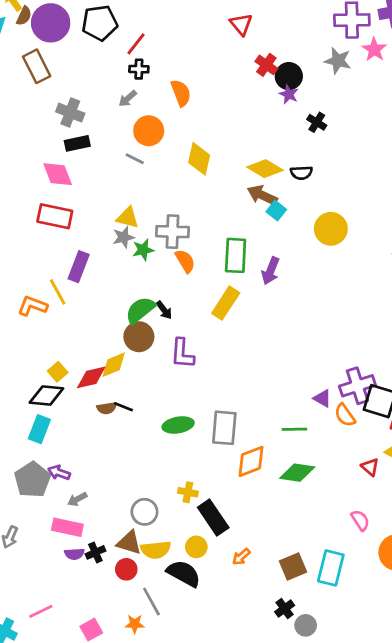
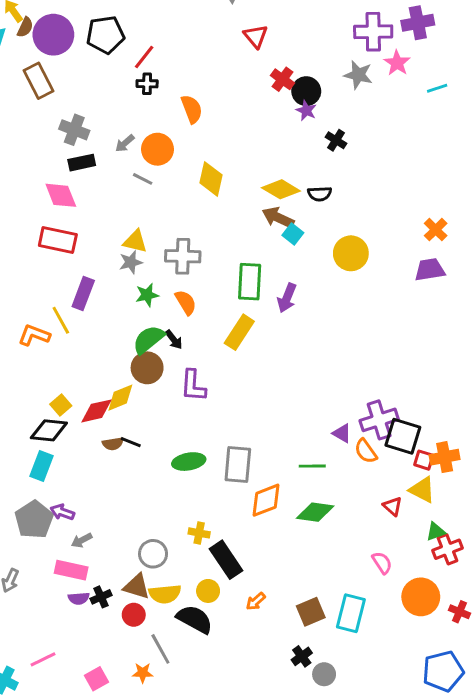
gray arrow: (128, 99) -> (125, 143), moved
green star: (143, 250) -> (147, 295), moved
orange semicircle: (185, 261) -> (186, 302), moved

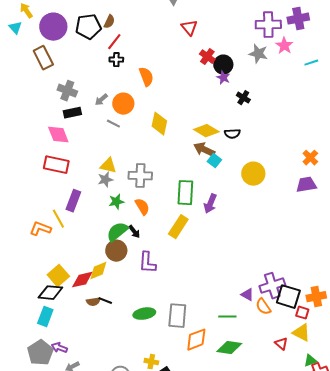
brown semicircle: (25, 27) -> (109, 22), moved
yellow square: (61, 405) -> (58, 276), size x1.5
orange cross: (445, 457) -> (316, 297), moved

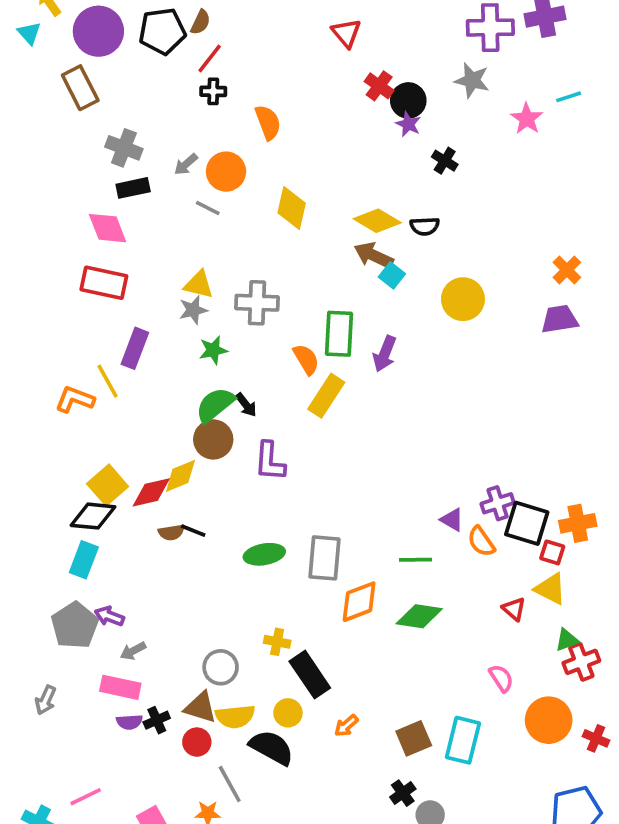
pink star: (284, 46) -> (527, 119), moved
orange semicircle: (142, 207) -> (306, 359), moved
purple cross: (272, 286) -> (498, 503), size x0.7

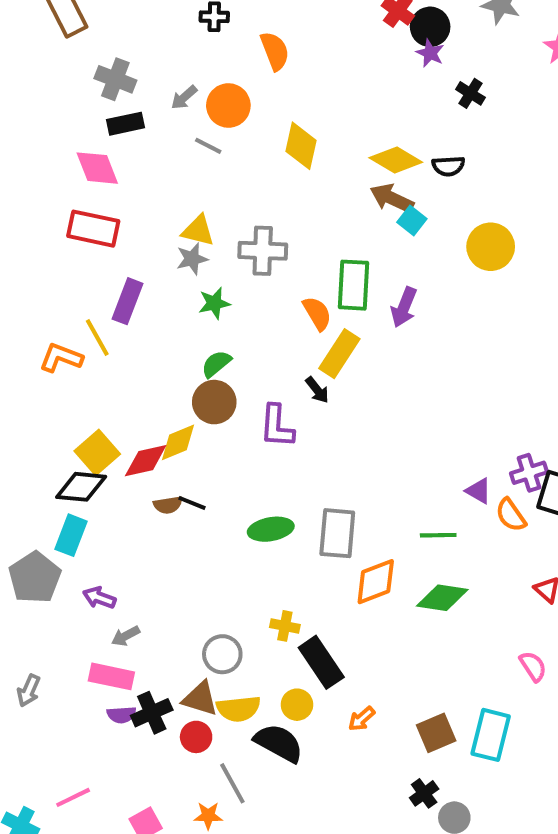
green semicircle: (215, 405) -> (216, 364), size x0.7
black arrow: (246, 405) -> (317, 390), moved
gray pentagon: (75, 625) -> (35, 578), moved
black cross: (157, 720) -> (152, 713), size x1.4

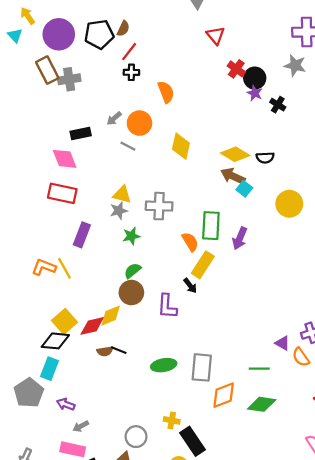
gray cross: (115, 79) -> (69, 79), moved, turned -30
black cross: (470, 93) -> (278, 105), moved
yellow line: (97, 337) -> (65, 268), moved

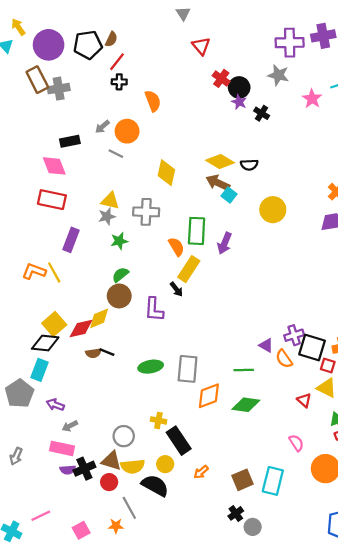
yellow diamond: (181, 146) -> (166, 173), moved

